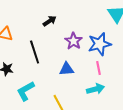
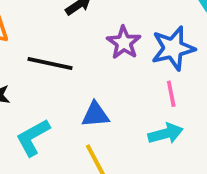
black line: (35, 52) -> (50, 63), turned -60
blue triangle: (67, 69) -> (95, 115), moved

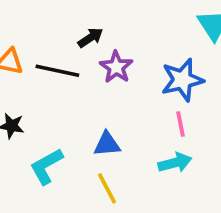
purple star: (124, 43) -> (116, 67), moved
black line: (50, 63) -> (57, 71), moved

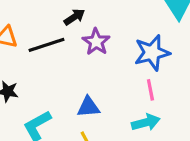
black line: (57, 71) -> (46, 45), turned -30

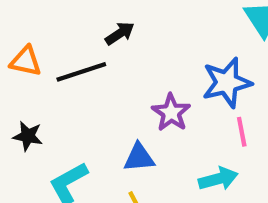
purple star: (96, 42) -> (171, 113), moved
pink line: (150, 90) -> (242, 132), moved

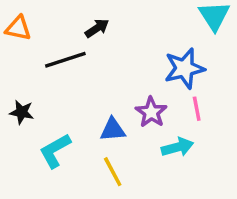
orange triangle: (26, 61) -> (18, 28), moved
purple star: (171, 113) -> (151, 112), moved

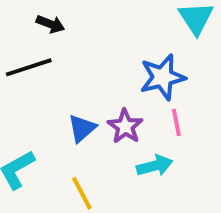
black arrow: (97, 28) -> (50, 24), moved, turned 55
blue triangle: (113, 130) -> (82, 128), moved, turned -36

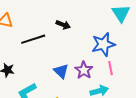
black arrow: (50, 24) -> (63, 25), moved
blue triangle: (82, 128) -> (61, 71), turned -35

